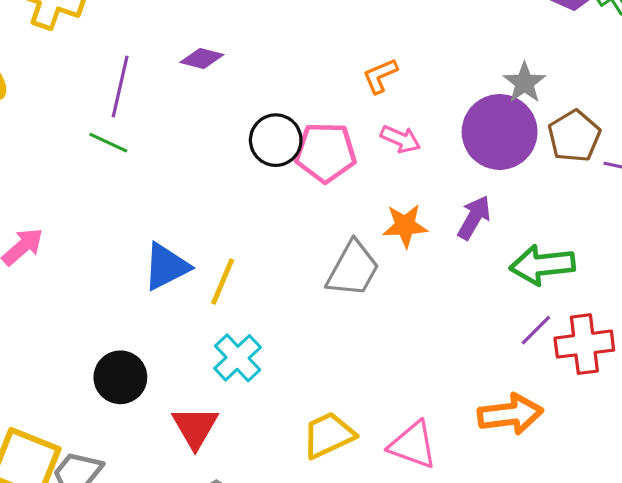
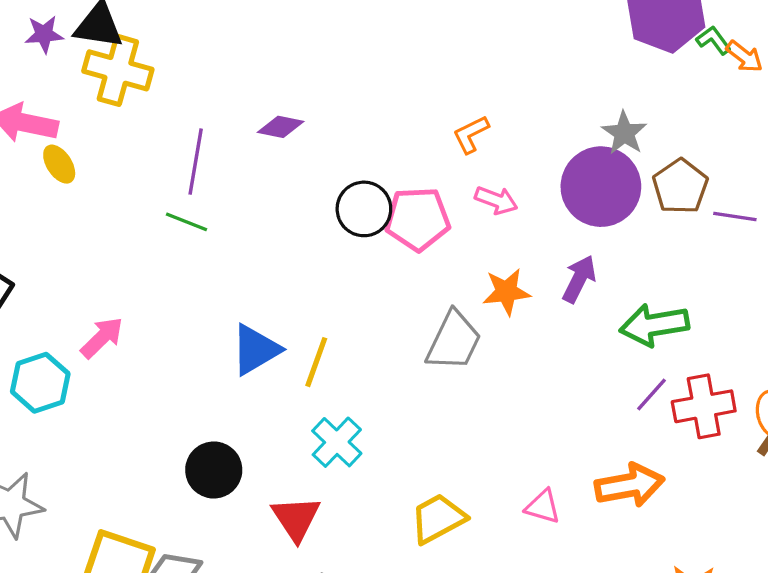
pink triangle: (413, 445) -> (543, 507), moved, size x0.7

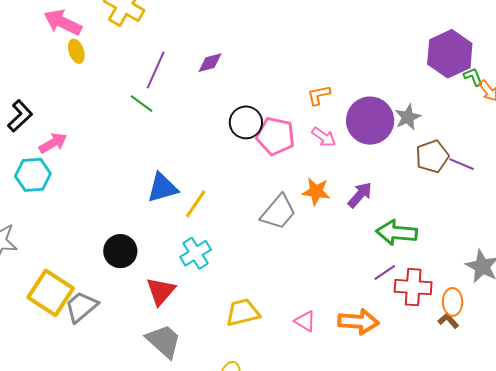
purple diamond: (281, 127) -> (210, 63), turned -40
purple circle: (601, 187) -> (370, 121), moved
purple line: (735, 217) -> (461, 164), moved
pink arrow: (102, 338) -> (53, 143), moved

